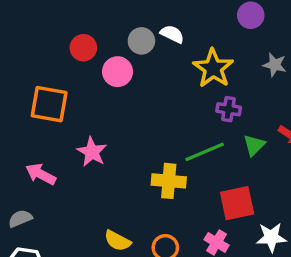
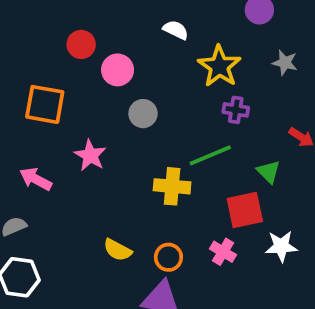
gray circle: (141, 41) -> (143, 114), moved
green triangle: (254, 145) -> (269, 172), moved, turned -30

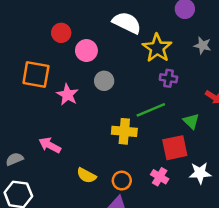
white semicircle: (176, 30) -> (127, 23), size x1.6
pink star: (90, 155) -> (67, 95), moved
pink arrow: (36, 179) -> (50, 145), moved

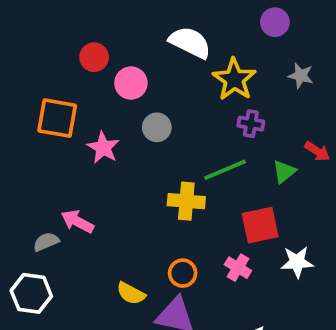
green triangle: (191, 121) -> (284, 172), moved, turned 36
gray semicircle: (14, 159) -> (46, 242), moved
yellow semicircle: (86, 175) -> (131, 293), moved

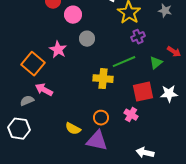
orange square: (57, 118) -> (33, 64), moved, turned 30
purple cross: (251, 124) -> (138, 37), turned -32
white star: (297, 262) -> (169, 94), moved

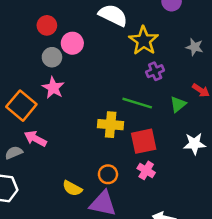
gray star: (165, 11) -> (194, 47), moved
gray circle: (87, 39) -> (52, 57), moved
green line: (124, 62) -> (137, 103), turned 40
red square: (143, 92) -> (144, 141), moved

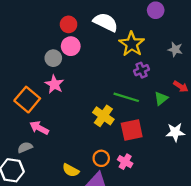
red circle: (47, 25) -> (69, 24), moved
yellow cross: (111, 125) -> (103, 116), turned 30
gray semicircle: (14, 153) -> (25, 147), moved
pink cross: (146, 170) -> (125, 162), moved

